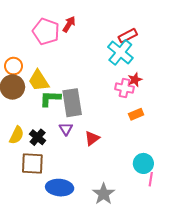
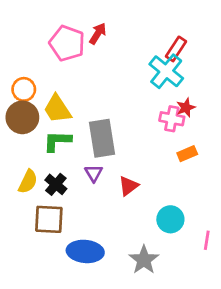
red rectangle: (128, 36) -> (176, 49), turned -30
green L-shape: (50, 99) -> (57, 141), moved
cyan circle: (143, 163) -> (170, 219), moved

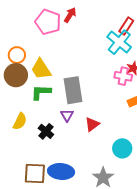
black cross: (56, 184) -> (46, 131), moved
brown square: (49, 219) -> (35, 173), moved

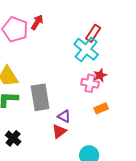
purple triangle: (67, 115) -> (64, 116), moved, turned -32

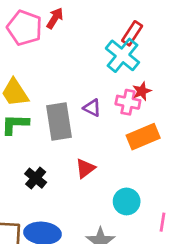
orange rectangle: (101, 108) -> (143, 137), size x1.6
purple triangle: (64, 116) -> (92, 108), moved
black cross: (13, 138) -> (36, 178), moved

